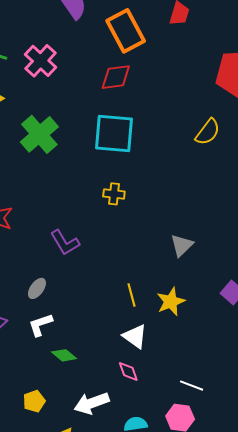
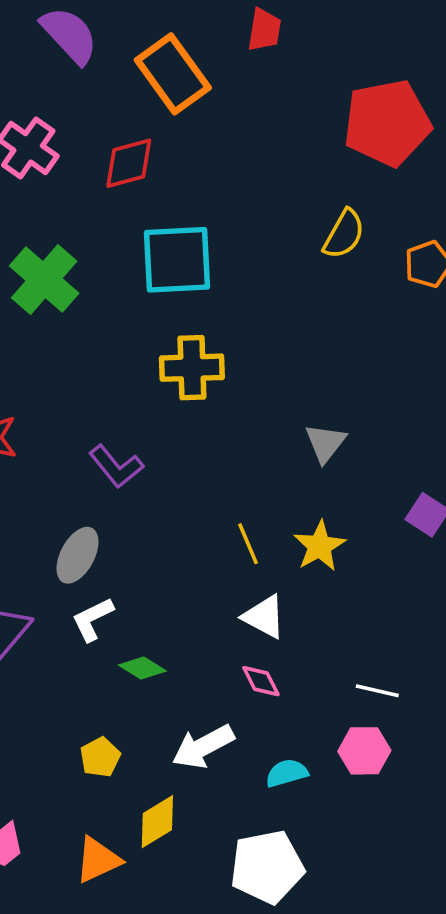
red diamond: (116, 77) -> (129, 163), moved
yellow cross: (114, 194) -> (192, 368), size x1.6
gray ellipse: (37, 288) -> (78, 555), size x1.4

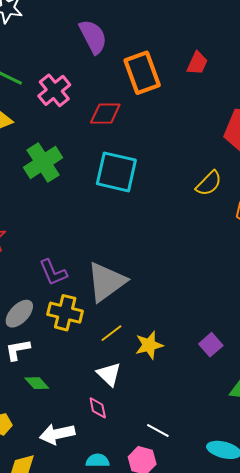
yellow cross: (192, 368) -> (65, 313), moved
gray triangle: (325, 443) -> (106, 282), moved, size x1.8
yellow line: (248, 544) -> (111, 333), turned 60

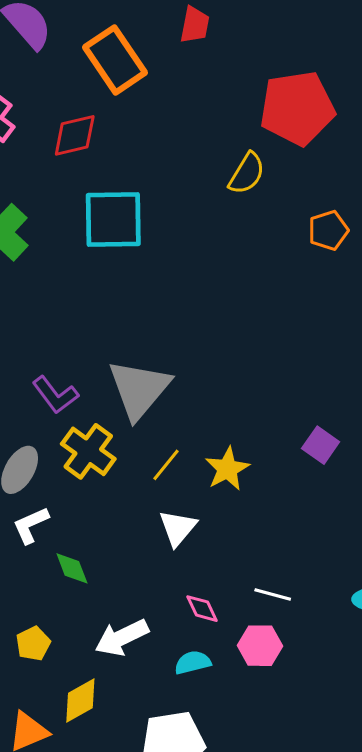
yellow semicircle: (209, 183) -> (247, 173), moved
yellow cross: (65, 313) -> (88, 451), turned 36
white triangle: (109, 374) -> (178, 528), turned 40
green diamond: (37, 383) -> (72, 568), turned 35
pink diamond: (98, 408) -> (202, 609), moved

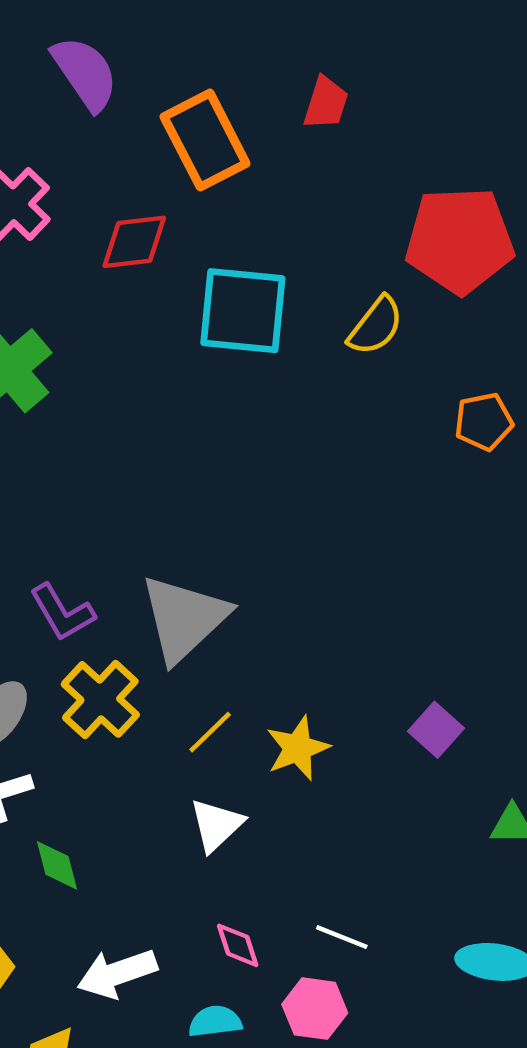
cyan square: (113, 219) -> (243, 311), moved

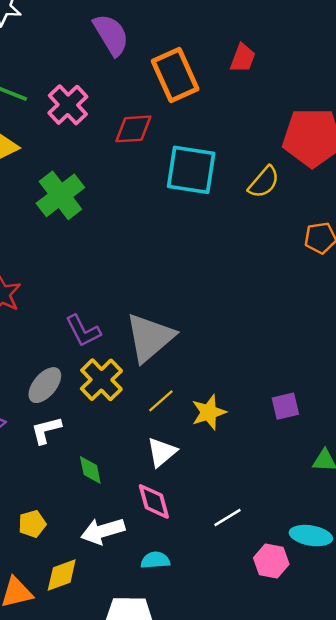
purple square: (436, 730) -> (285, 406), turned 32
green diamond: (57, 865) -> (90, 470), moved
white line: (342, 937) -> (227, 517), turned -56
pink diamond: (238, 945) -> (154, 501), moved, size x1.4
pink hexagon: (315, 1009) -> (271, 561), moved

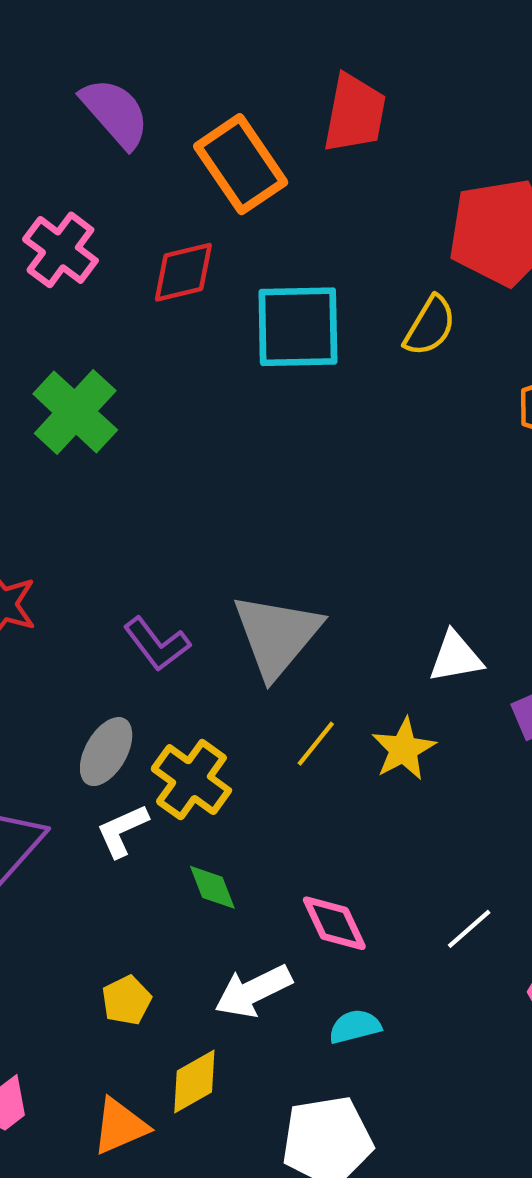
red trapezoid: (243, 58) -> (355, 113), size x1.5
yellow cross: (101, 380) -> (191, 780), moved
white triangle: (162, 452) -> (456, 657), moved, turned 40

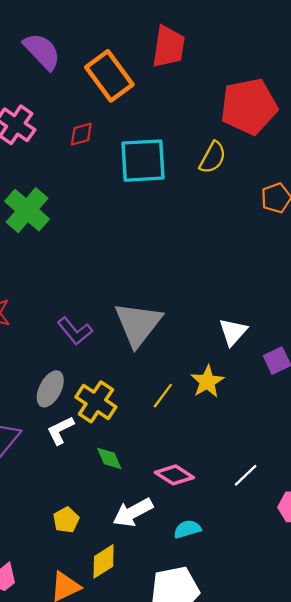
red diamond: (183, 272) -> (81, 134), size x0.7
white triangle: (456, 657) -> (233, 332), turned -36
yellow line: (316, 744) -> (163, 396), moved
pink diamond: (334, 923) -> (174, 475), turned -30

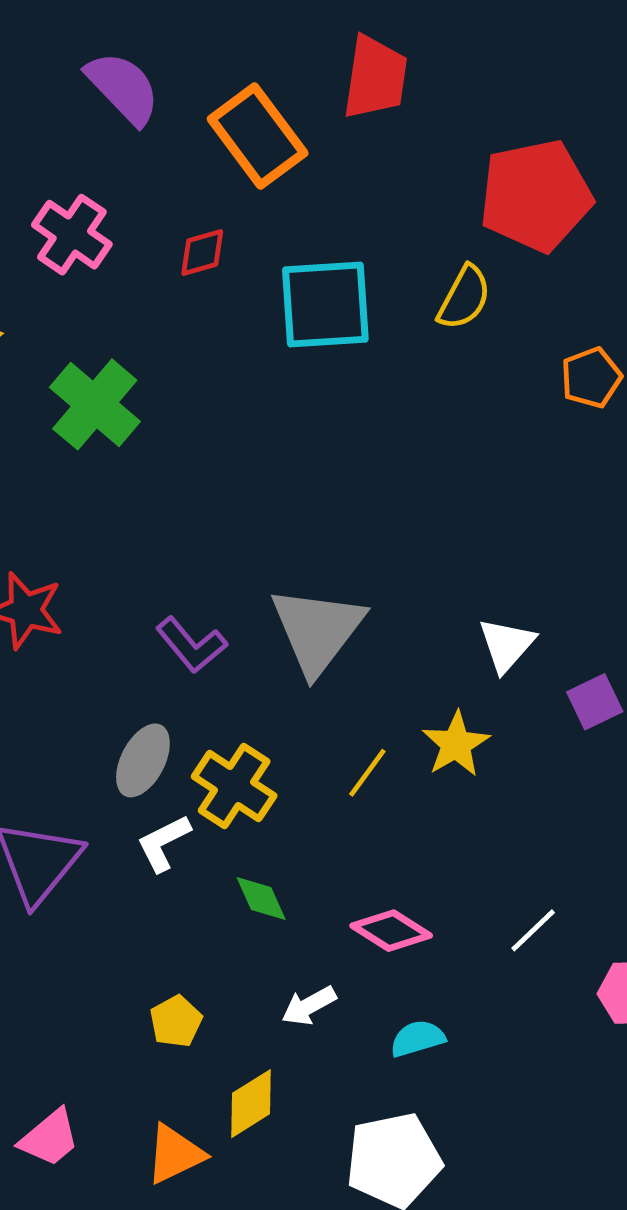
white arrow: (133, 512) -> (309, 1006), size x0.7

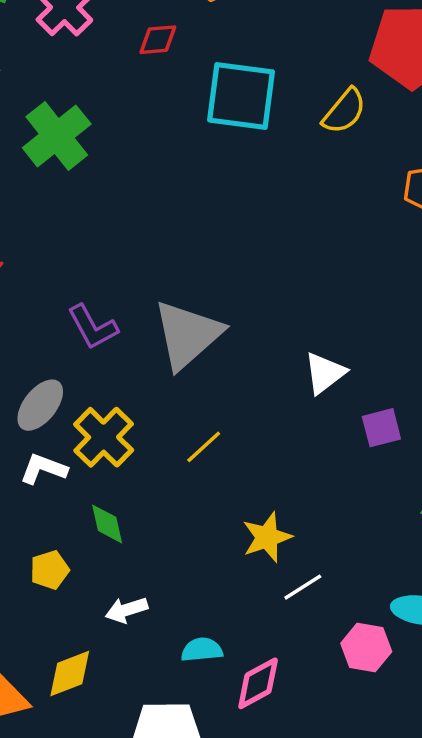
yellow star: (456, 744) -> (267, 537), moved
white L-shape: (164, 843) -> (43, 469), turned 36
pink diamond: (391, 931) -> (258, 683), moved, turned -72
yellow pentagon: (176, 1021) -> (50, 570), moved

